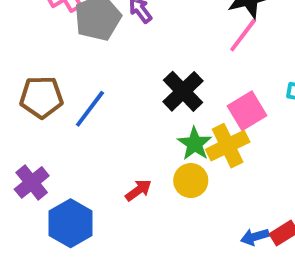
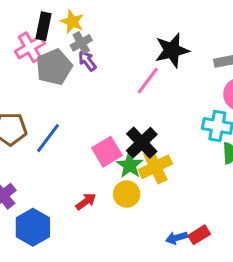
pink line: (243, 35) -> (148, 81), moved
black cross: (183, 91) -> (142, 143), moved
pink square: (247, 111) -> (107, 152), moved

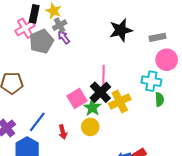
pink line: (148, 81) -> (103, 75), moved, turned -36
blue line: (48, 138) -> (37, 122), moved
yellow cross: (155, 167) -> (120, 101), moved
red arrow: (86, 202) -> (63, 132), turned 112

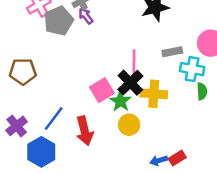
gray rectangle: (157, 37) -> (172, 52), moved
yellow cross: (120, 101) -> (154, 94), turned 30
yellow circle: (90, 127) -> (129, 125), moved
red arrow: (63, 132) -> (85, 131), size x1.6

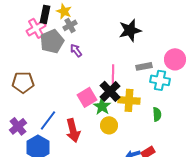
purple arrow: (86, 16) -> (76, 50), moved
green semicircle: (202, 91) -> (157, 114), moved

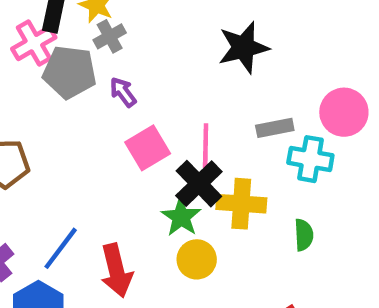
gray pentagon: (52, 41) -> (70, 72), turned 30
pink square: (87, 97) -> (148, 148), moved

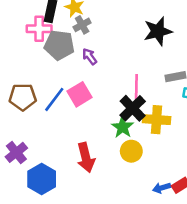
pink cross: (34, 43) -> (39, 29), turned 30
pink square: (148, 148) -> (80, 94), moved
blue line: (61, 248) -> (54, 99), moved

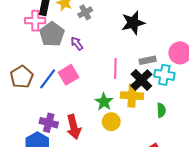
gray cross: (82, 25) -> (85, 12), moved
gray pentagon: (59, 45) -> (52, 34), turned 30
brown pentagon: (23, 97) -> (22, 77), turned -30
black cross: (133, 108) -> (141, 80), moved
purple cross: (16, 152) -> (49, 123), moved, turned -36

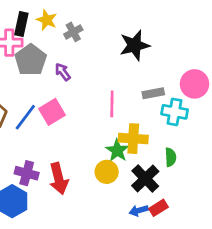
black cross: (141, 80) -> (145, 179), moved
green star: (104, 102) -> (117, 151), moved

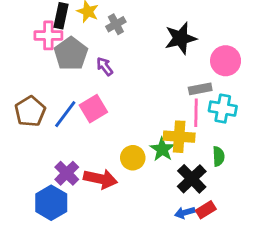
pink circle: (195, 84) -> (226, 61), moved
pink line: (112, 104) -> (196, 113), moved
yellow circle: (107, 172) -> (133, 158), moved
purple cross: (27, 173) -> (67, 173), turned 30
red arrow: (59, 179) -> (100, 179), turned -64

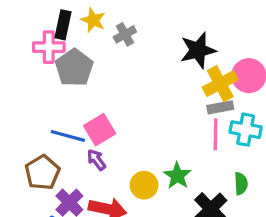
purple arrow: (105, 66) -> (96, 160), moved
brown pentagon: (30, 111) -> (42, 172), moved
blue line: (65, 114) -> (68, 136), turned 68
yellow cross: (179, 137) -> (220, 84), moved, turned -32

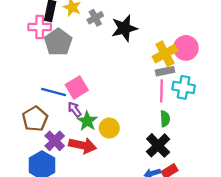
black star: (198, 50) -> (124, 28), moved
green star: (177, 176) -> (87, 121), moved
green semicircle: (241, 184) -> (165, 119), moved

